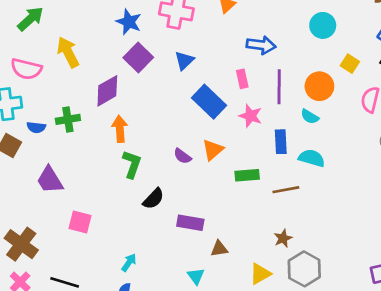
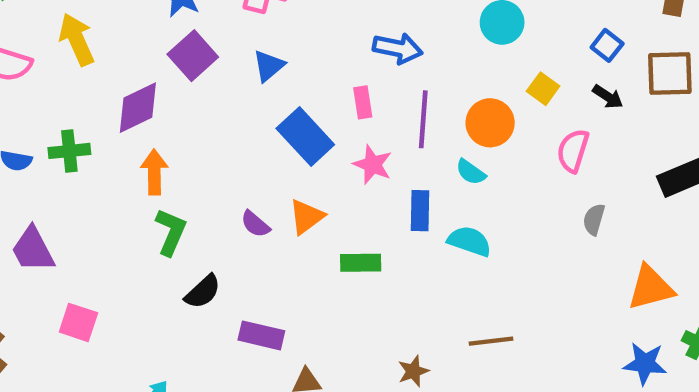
brown line: (286, 190) -> (491, 341), moved

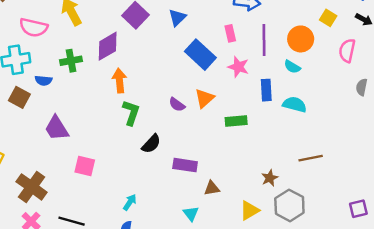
green cross: (69, 151) -> (71, 61), moved

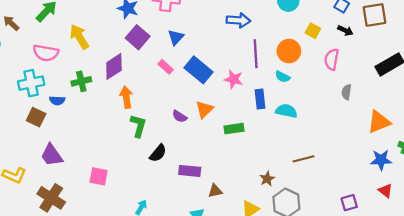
pink rectangle: (230, 33) -> (166, 67), moved, turned -32
purple trapezoid: (57, 128) -> (52, 155), moved

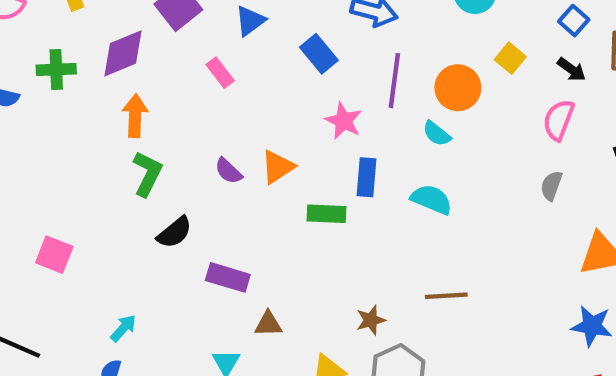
pink semicircle: (332, 59) -> (559, 120), moved
blue rectangle: (199, 70) -> (319, 54), moved, size x0.7
blue rectangle: (260, 99) -> (367, 177), moved

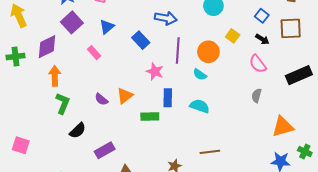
pink semicircle: (559, 120) -> (258, 64), turned -54
purple rectangle: (228, 277) -> (105, 150), turned -42

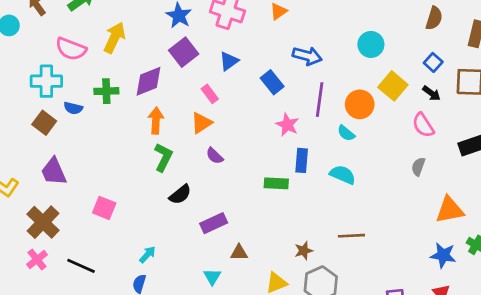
yellow arrow: (19, 16) -> (115, 38), turned 45
yellow square: (233, 36) -> (393, 86), size x1.5
orange triangle: (125, 96) -> (201, 123), moved

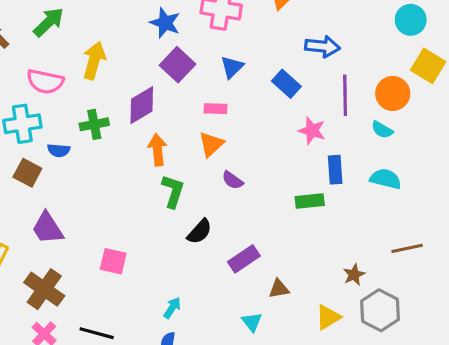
cyan circle: (371, 44) -> (411, 20), moved
pink rectangle: (210, 94) -> (216, 109), turned -42

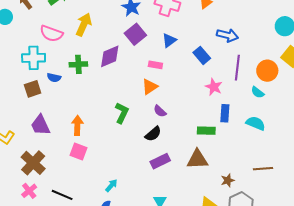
orange arrow: (158, 150) -> (77, 125), moved
brown square: (27, 173) -> (33, 89), turned 36
black semicircle: (199, 232) -> (153, 134), moved
brown triangle: (279, 289) -> (197, 159), moved, size x1.6

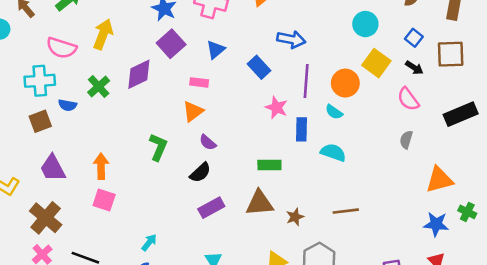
green cross: (78, 64) -> (99, 87), turned -36
blue rectangle: (225, 113) -> (302, 129), moved
brown star: (228, 180) -> (295, 217), moved

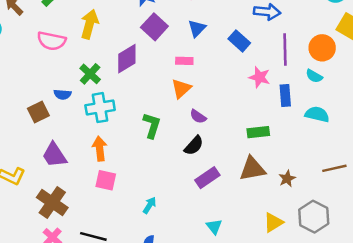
cyan cross: (40, 81) -> (100, 108), moved
cyan arrow: (149, 242) -> (150, 205), moved

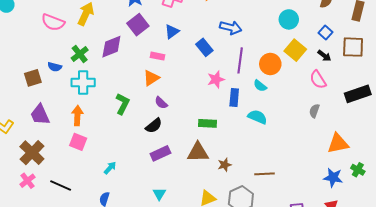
pink star: (260, 77) -> (216, 79), turned 30
brown line: (334, 168) -> (265, 174), moved

